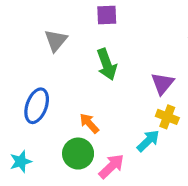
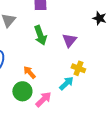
purple triangle: (162, 83) -> (69, 40), moved

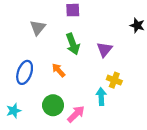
orange arrow: (29, 72) -> (59, 70), moved
cyan arrow: (66, 83) -> (101, 96), turned -49

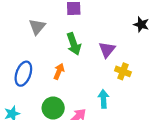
orange arrow: (59, 70) -> (59, 71), turned 64
yellow cross: (114, 80) -> (123, 71), moved

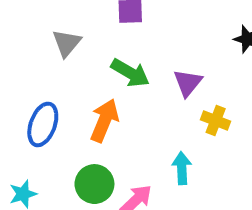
green arrow: (74, 44) -> (130, 73), turned -40
orange arrow: (59, 71) -> (104, 121), size x1.5

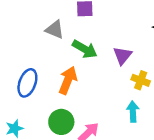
gray triangle: (67, 43) -> (55, 30), moved, turned -48
cyan arrow: (182, 168) -> (133, 112), moved

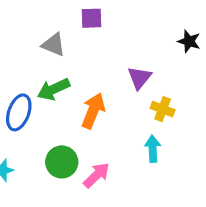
green arrow: (85, 49) -> (53, 89), moved, turned 125
orange arrow: (68, 80) -> (93, 111), moved

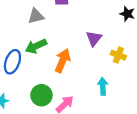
gray triangle: (53, 45) -> (36, 16), turned -36
yellow cross: (163, 109) -> (118, 55), moved

